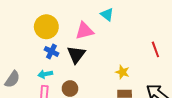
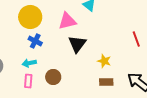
black triangle: (76, 55) -> (77, 44), moved

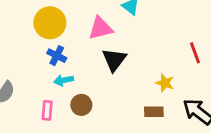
yellow star: (104, 61) -> (165, 83), moved
cyan arrow: (29, 63) -> (64, 80), moved

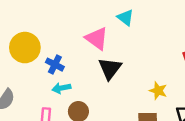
yellow circle: (50, 23) -> (25, 48), moved
pink triangle: (101, 28) -> (97, 38), turned 50

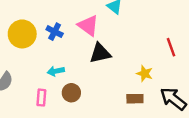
blue cross: (55, 65) -> (55, 32), moved
black triangle: (110, 68) -> (100, 53), turned 40

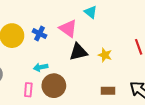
yellow star: (145, 74) -> (105, 55), moved
brown circle: (71, 93) -> (54, 86), size x1.5

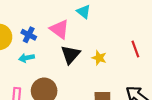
black triangle: (78, 52) -> (70, 55), turned -36
cyan arrow: (41, 67) -> (26, 58), moved

